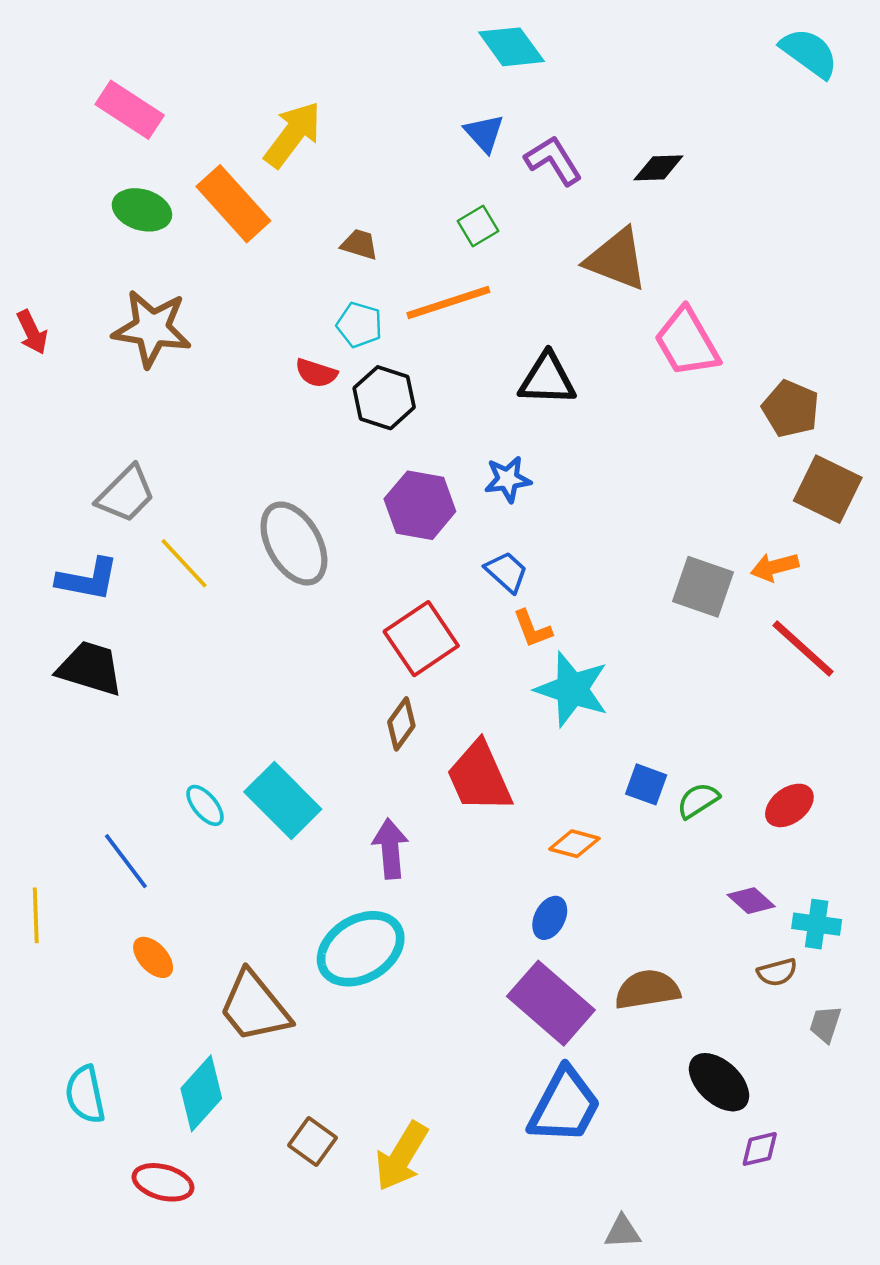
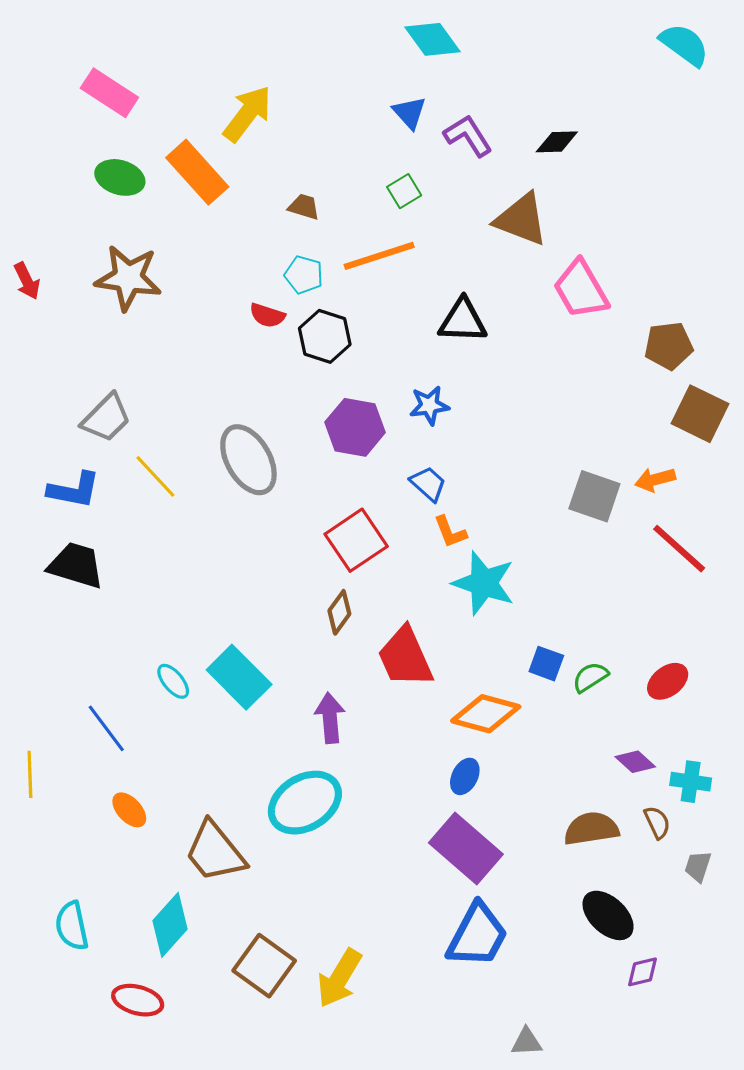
brown pentagon: (791, 409) -> (669, 346), turned -30
orange diamond: (574, 844) -> (486, 714), size x1.6
brown semicircle: (777, 972) -> (657, 822), turned -100
brown semicircle: (647, 990) -> (591, 829), moved
brown square: (312, 1142) -> (264, 966), size x1.5

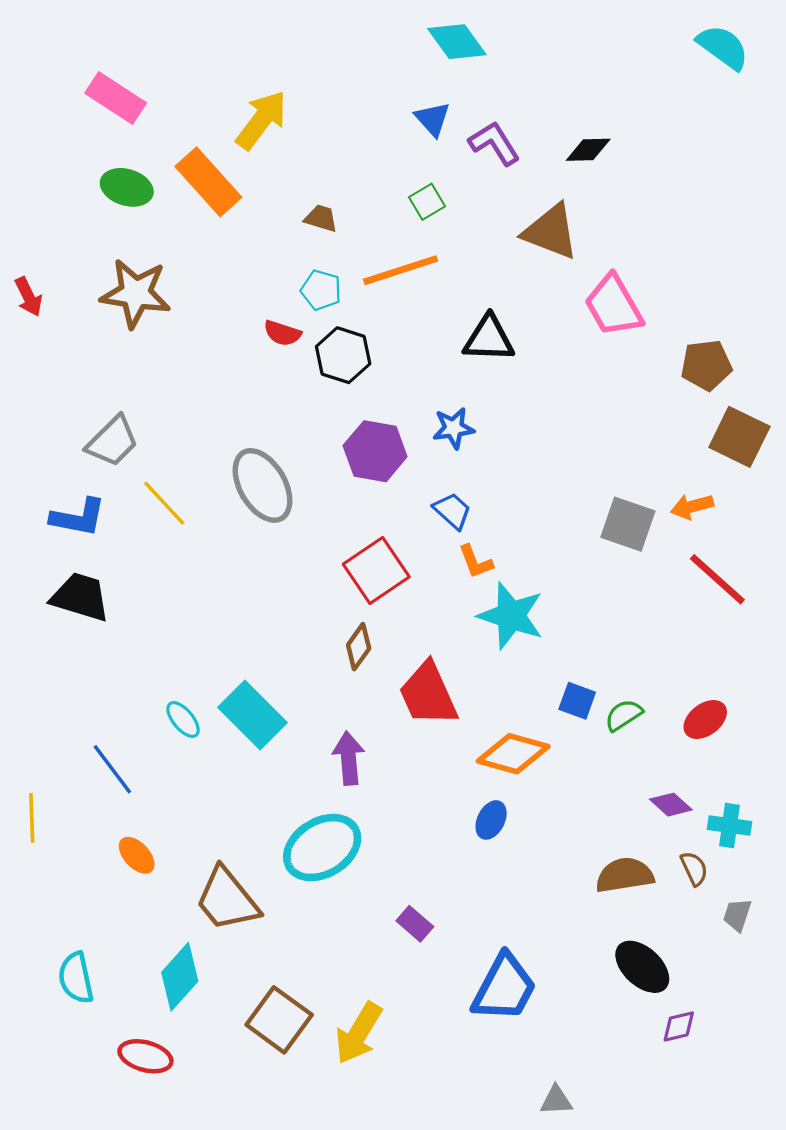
purple rectangle: (466, 849) -> (415, 924), moved, size x0.5

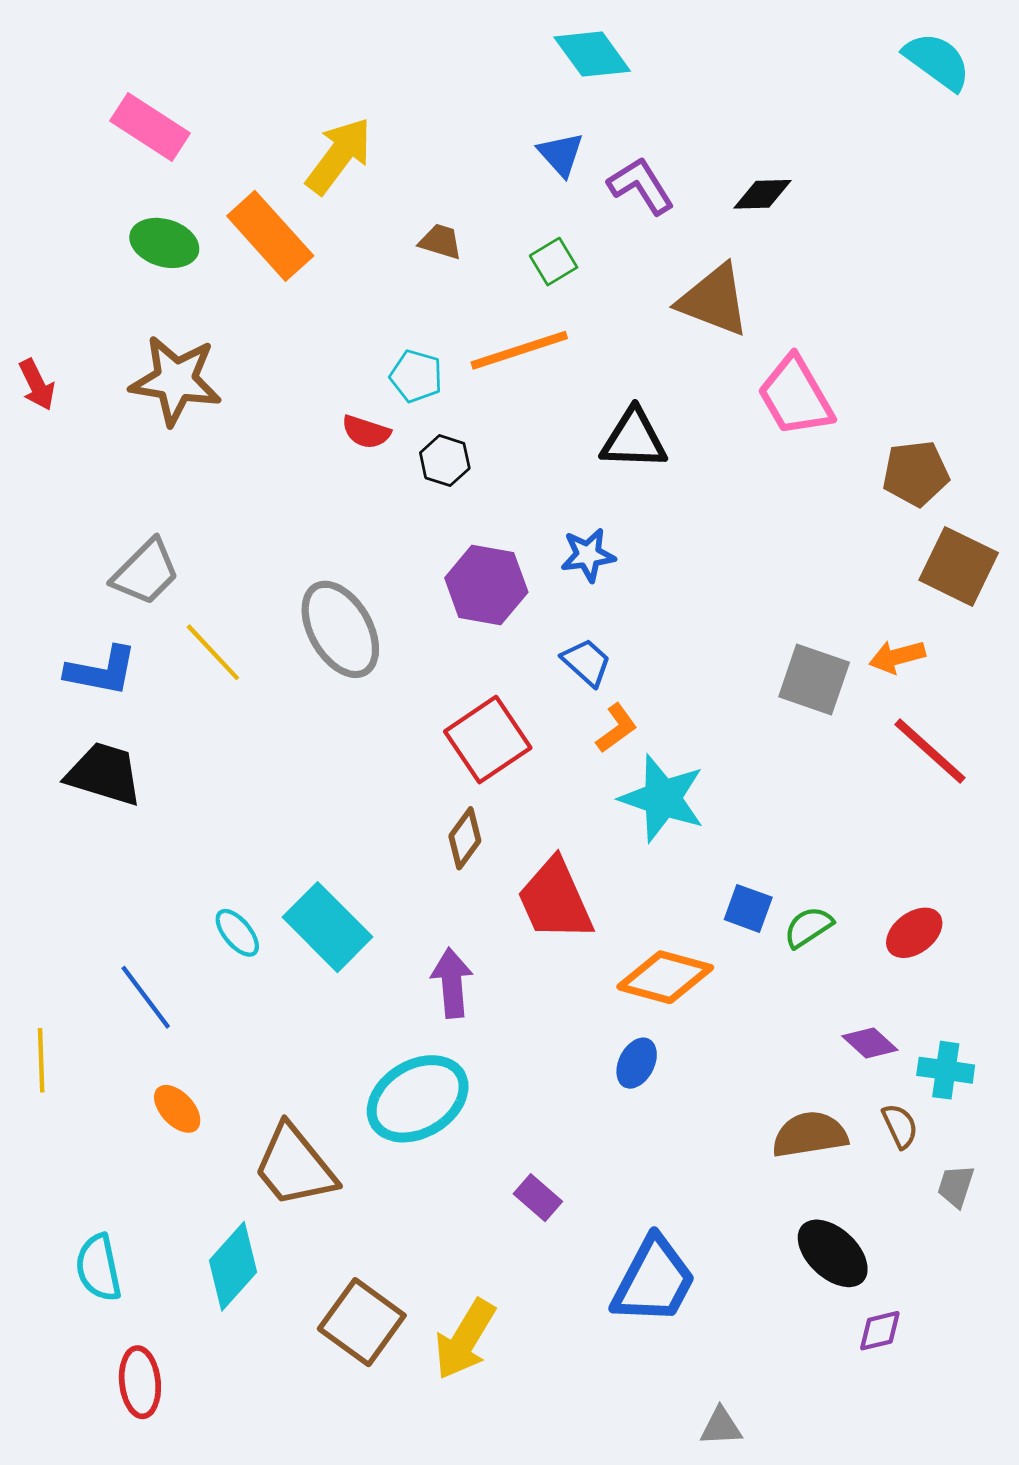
brown trapezoid: (321, 218) -> (441, 242), moved
black hexagon: (343, 355) -> (445, 461), size x0.7
orange L-shape: (476, 562) -> (617, 728), turned -105
red ellipse: (145, 1056) -> (140, 1382), moved, turned 69

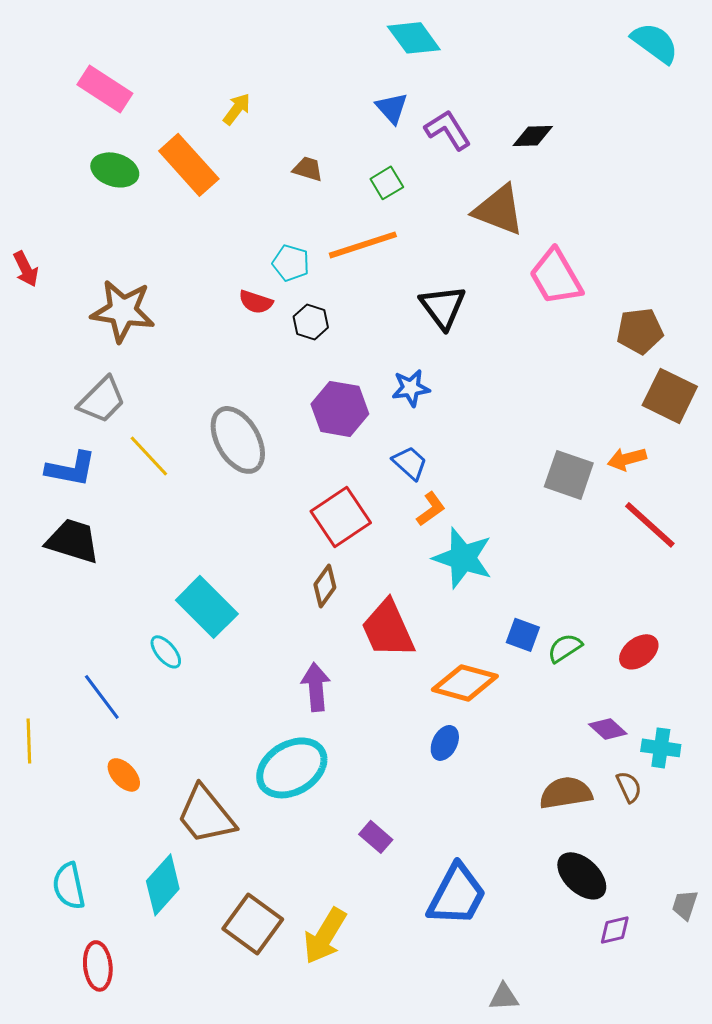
yellow arrow: (339, 156) -> (237, 109), size x0.6
brown star: (176, 380) -> (123, 311), moved
black triangle: (634, 439) -> (443, 307), turned 51
cyan rectangle: (327, 927) -> (207, 607), moved
gray trapezoid: (956, 1186) -> (685, 905), moved

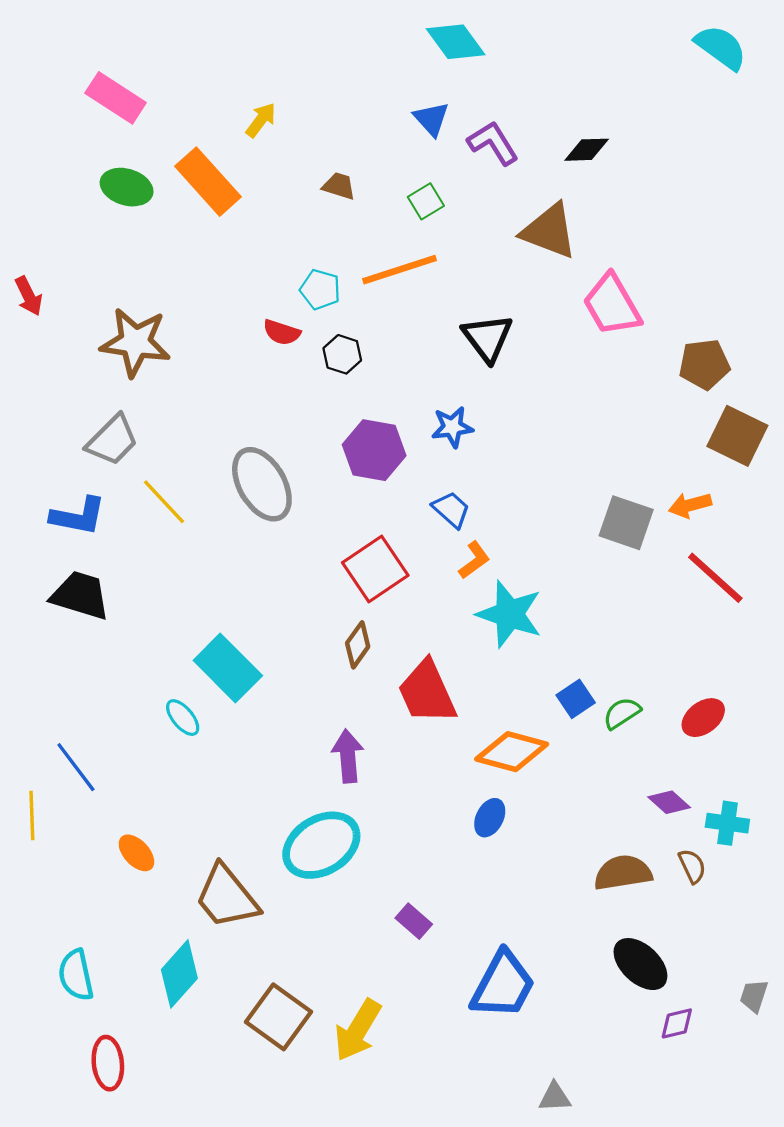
blue square: (523, 635) -> (576, 699), turned 36
blue line: (102, 697) -> (76, 767), moved

